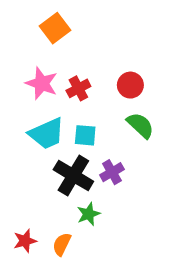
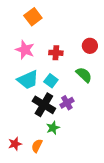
red circle: (130, 85) -> (90, 46), moved
red cross: (78, 88) -> (56, 53), moved, turned 32
cyan square: (85, 135) -> (51, 81), turned 32

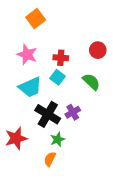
cyan square: (51, 81) -> (57, 77), moved
red star: (15, 144) -> (16, 138), moved, size x1.5
orange semicircle: (37, 146) -> (50, 159), moved

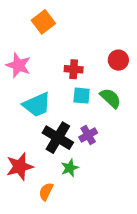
pink star: (27, 54) -> (18, 65), moved
cyan square: (57, 77) -> (82, 96), moved, turned -32
orange semicircle: (50, 159) -> (46, 192), moved

